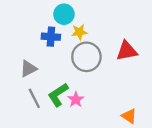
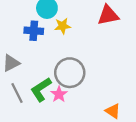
red triangle: (127, 51) -> (108, 15), moved
gray circle: (86, 57) -> (70, 73), moved

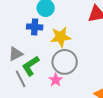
yellow star: (63, 26) -> (61, 37), moved, size x1.5
green L-shape: (41, 89) -> (31, 66), moved

